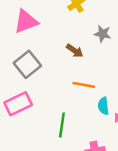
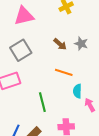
gray star: (103, 34) -> (81, 44), moved
green line: (62, 125) -> (42, 102), turned -30

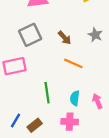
brown arrow: (60, 44) -> (65, 38), moved
cyan semicircle: (77, 91) -> (75, 98), moved

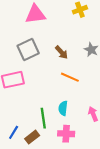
green line: (47, 93) -> (43, 118), moved
cyan semicircle: (75, 98) -> (63, 108), moved

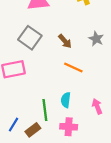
gray square: (28, 49) -> (30, 38), turned -30

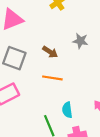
orange line: (73, 67) -> (52, 78), moved

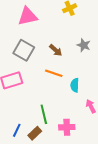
cyan semicircle: (67, 110) -> (75, 85), moved

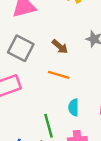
cyan semicircle: (75, 85) -> (74, 107), moved

